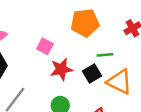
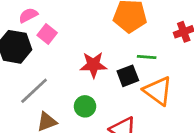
pink square: (45, 46) -> (47, 34), moved

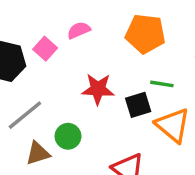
pink semicircle: (28, 15) -> (79, 30), moved
green circle: (85, 106) -> (68, 136), moved

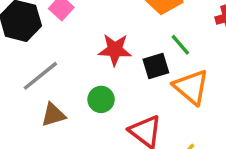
green line: (162, 84) -> (180, 45), turned 40
green circle: (68, 136) -> (101, 99), moved

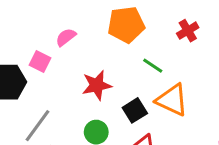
black square: (156, 66) -> (135, 110), moved

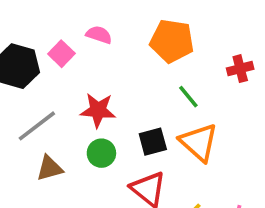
pink semicircle: (66, 37) -> (99, 35), turned 40
red star: (97, 85) -> (98, 110), moved

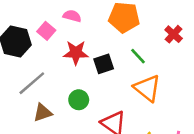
red cross: (240, 69) -> (174, 34), turned -30
red star: (98, 110) -> (76, 53), moved
black square: (153, 142) -> (104, 64), moved

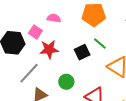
red star: (76, 53) -> (49, 49), moved
green line: (138, 56) -> (100, 43), moved

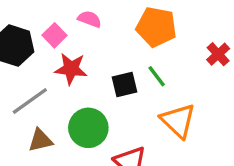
green circle: (66, 82) -> (88, 128), size x1.5

